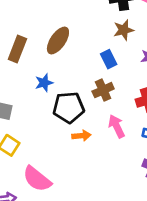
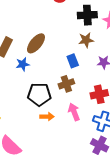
blue star: (44, 83) -> (23, 64), moved

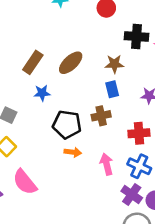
brown star: (86, 40) -> (114, 64), moved
blue star: (23, 64) -> (42, 93), moved
pink arrow: (74, 112) -> (107, 164), moved

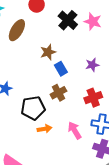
black cross: (137, 36) -> (68, 20), turned -36
brown ellipse: (71, 63) -> (17, 30), moved
brown star: (114, 64) -> (48, 52), moved

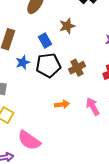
blue rectangle: (61, 69) -> (45, 41), moved
black pentagon: (33, 108) -> (48, 65), moved

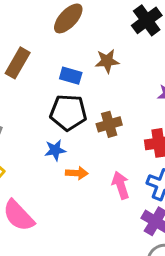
blue rectangle: (45, 41) -> (71, 76), turned -56
blue star: (23, 62) -> (55, 150), moved

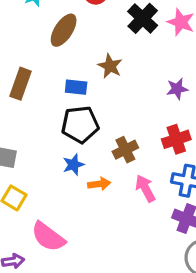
brown star: (107, 61) -> (110, 66), turned -30
brown cross: (109, 124) -> (125, 150), moved

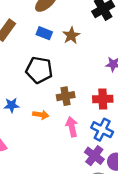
blue rectangle: (76, 87) -> (44, 33), moved
blue star: (73, 165) -> (12, 105), moved

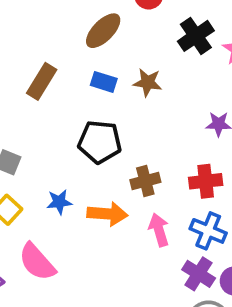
brown star: (71, 35) -> (148, 82), turned -30
orange arrow: (41, 115) -> (107, 214), size x1.5

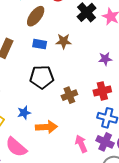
orange arrow: (107, 214) -> (46, 127), moved
pink arrow: (159, 230) -> (81, 144), moved

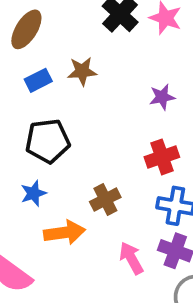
blue rectangle: (40, 44) -> (38, 80), turned -32
brown cross: (69, 95) -> (105, 199), moved
blue star: (24, 113) -> (33, 193), moved

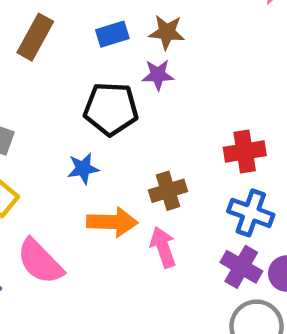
purple star: (162, 97) -> (158, 75), moved
pink arrow: (131, 258) -> (163, 247), moved

